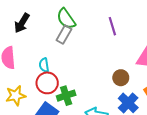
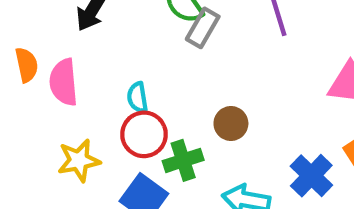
gray rectangle: (64, 35) -> (203, 28), moved
brown circle: (121, 78) -> (231, 123), moved

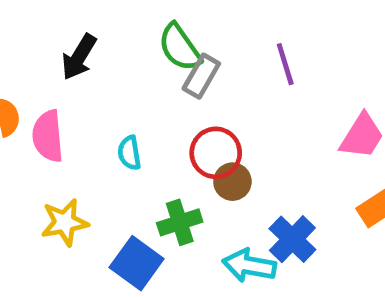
red circle: (144, 134) -> (216, 153), moved
blue cross: (311, 176) -> (292, 239), moved

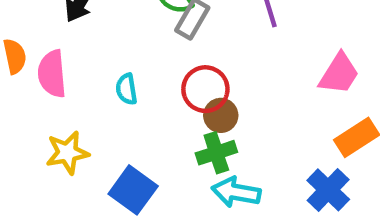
green cross: (180, 222) -> (216, 153), moved
blue cross: (292, 239) -> (328, 190), moved

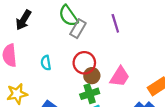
pink trapezoid: (339, 74) -> (120, 77), moved

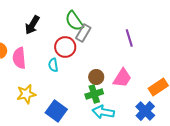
purple line: (115, 23) -> (129, 38), moved
red circle: (84, 63) -> (65, 47), moved

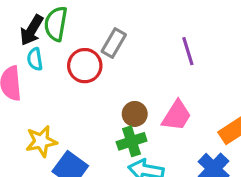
green semicircle: (74, 21) -> (56, 24), moved, turned 45
cyan semicircle: (53, 65) -> (35, 59), moved
yellow star: (26, 94) -> (41, 141), moved

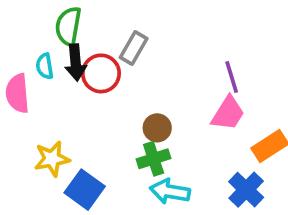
black arrow: (32, 30) -> (76, 63), moved, turned -36
purple line: (188, 51) -> (232, 77), moved
pink trapezoid: (177, 116) -> (228, 113), moved

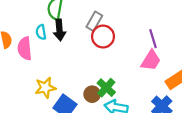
red circle: (101, 73) -> (103, 36), moved
brown circle: (157, 128) -> (92, 94), moved
green cross: (154, 159) -> (106, 88), turned -30

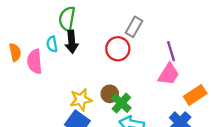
gray rectangle: (94, 21) -> (134, 27), moved
yellow star: (45, 88) -> (81, 100), moved
brown circle: (92, 94) -> (110, 94), moved

